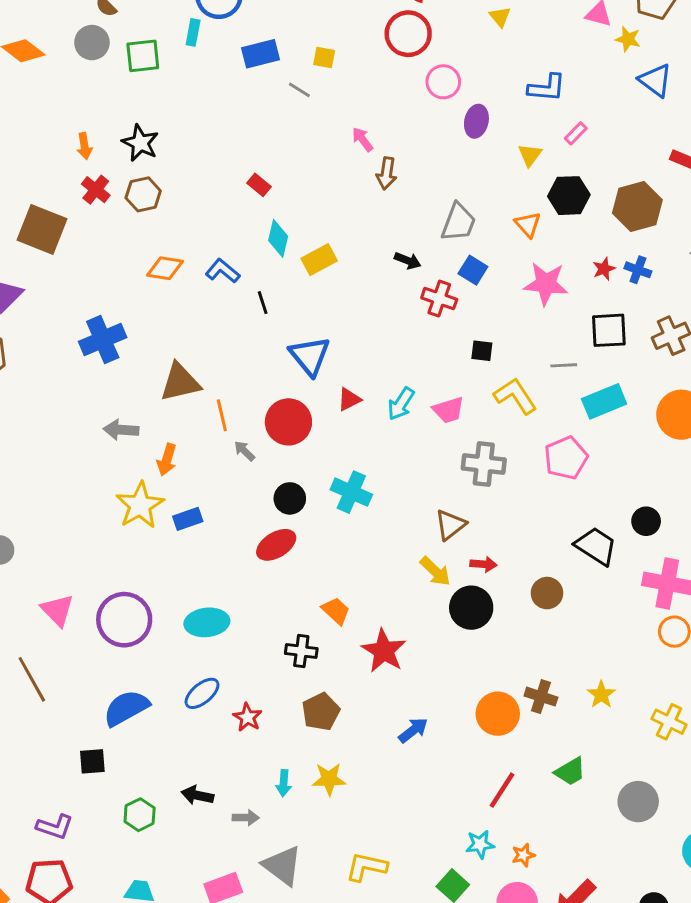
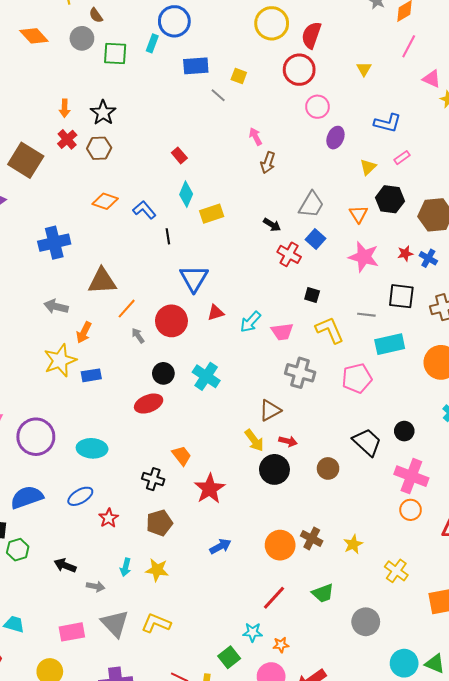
orange line: (222, 415) -> (127, 309), turned 45
green hexagon: (140, 815) -> (18, 550), moved
yellow L-shape: (366, 867) -> (156, 623), moved

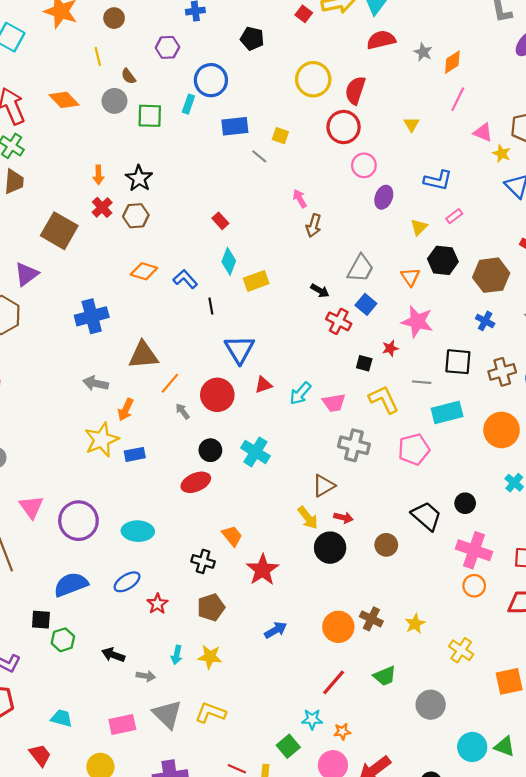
red star: (405, 253) -> (390, 348), moved

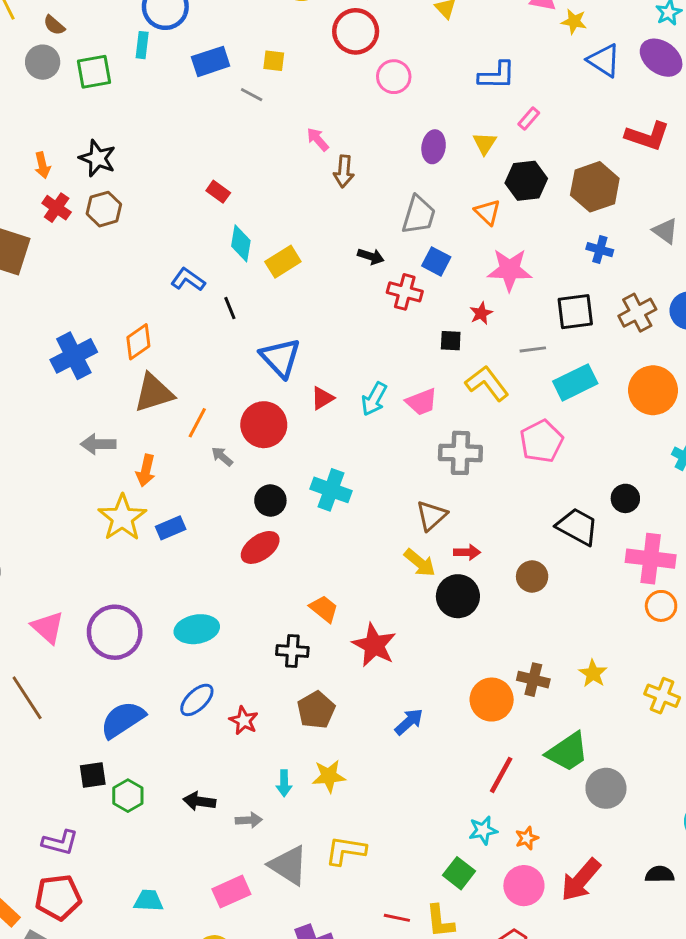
purple ellipse: (384, 197) -> (434, 147), moved
orange diamond: (144, 271) -> (138, 342), moved, turned -40
green trapezoid: (385, 676) -> (567, 752), size x1.4
gray circle: (431, 705) -> (606, 788), moved

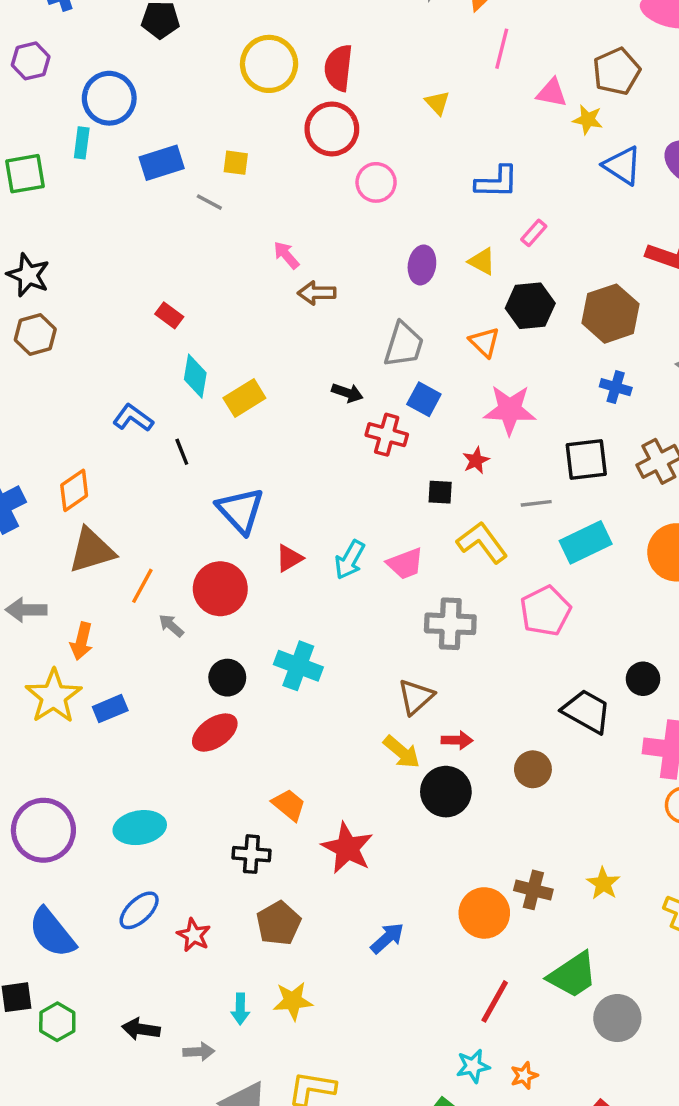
yellow triangle: (485, 143) -> (482, 261), turned -35
brown arrow: (344, 171) -> (317, 293), turned 84
blue semicircle: (123, 720) -> (52, 933), turned -96

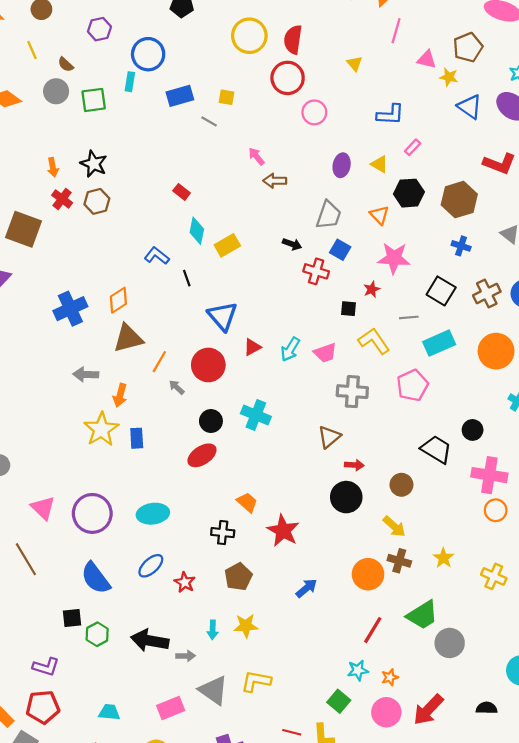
black square: (586, 460) -> (441, 291), turned 36
blue rectangle: (110, 709) -> (137, 438), turned -72
yellow arrow: (402, 752) -> (394, 527), moved
black arrow: (141, 1029) -> (150, 641), size x1.6

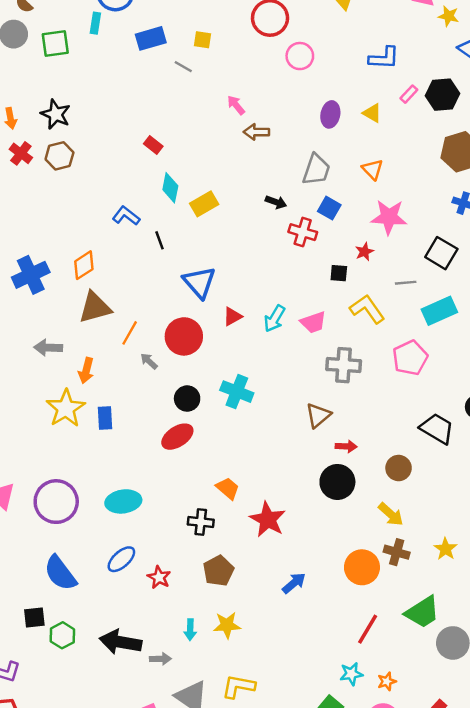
black hexagon: (409, 193) -> (442, 95), moved

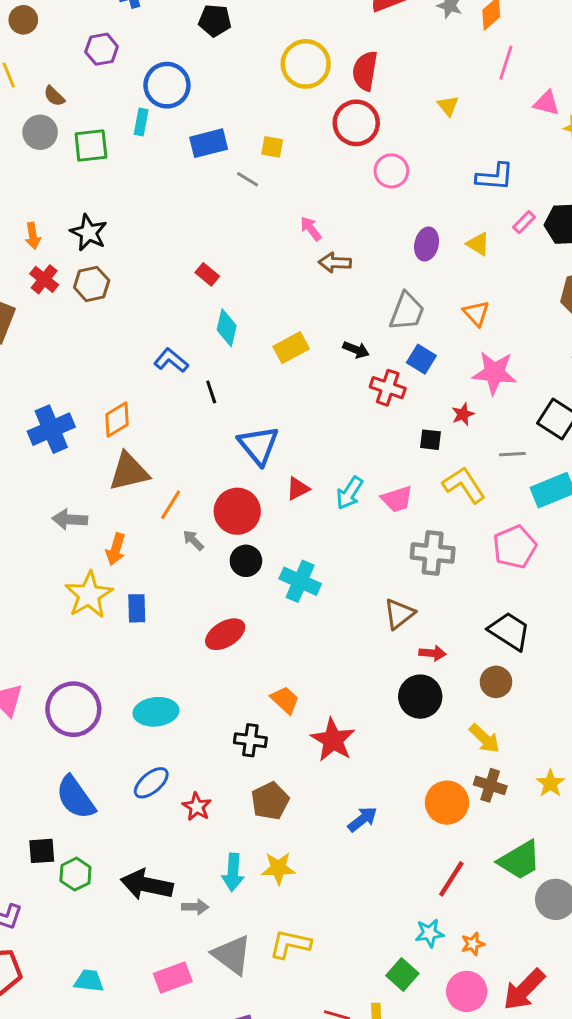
yellow rectangle: (204, 204) -> (291, 348), moved
black circle: (187, 399) -> (246, 561), moved
black trapezoid: (437, 429) -> (509, 631), moved
cyan arrow: (190, 630) -> (233, 872), size x1.4

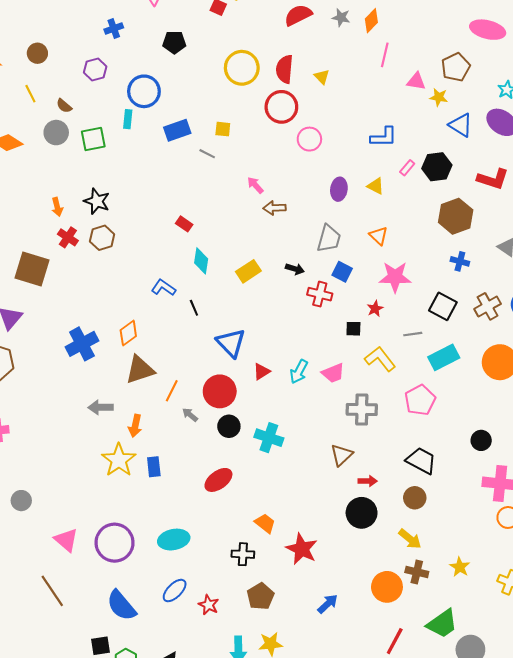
yellow triangle: (448, 106) -> (322, 77), moved

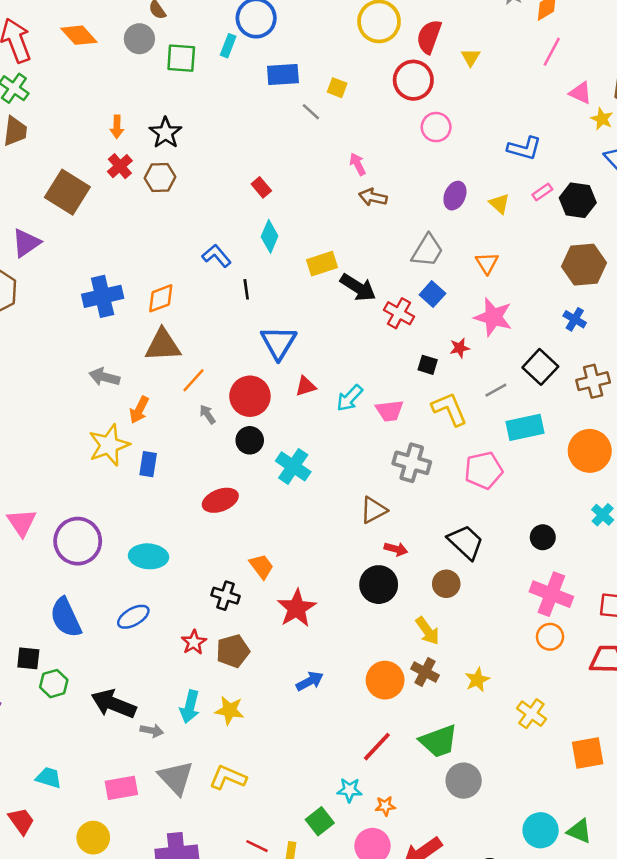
black arrow: (295, 269) -> (358, 287), moved, size x1.6
gray line: (413, 334) -> (496, 390), turned -36
red star: (209, 605) -> (194, 642), moved

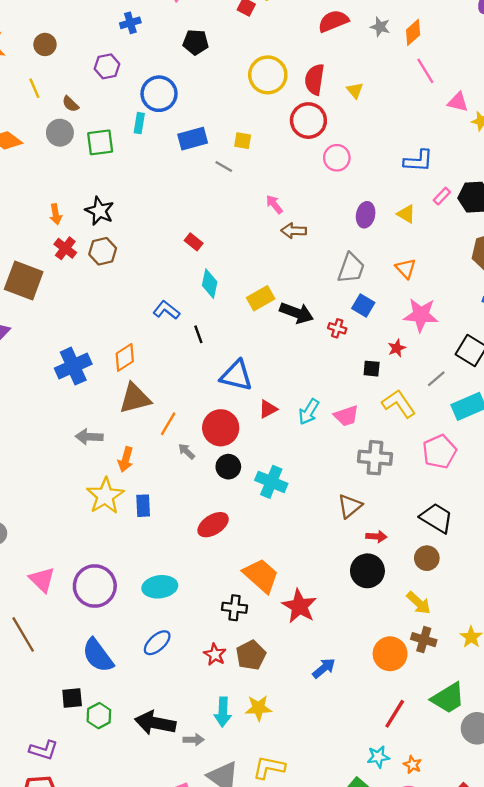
pink line: (552, 52) -> (425, 71), turned -48
red cross: (399, 313) -> (337, 328), size x0.7
blue triangle: (279, 343) -> (236, 376), turned -36
orange trapezoid: (261, 566) -> (261, 576), size x1.6
orange star: (385, 806) -> (413, 765), turned -30

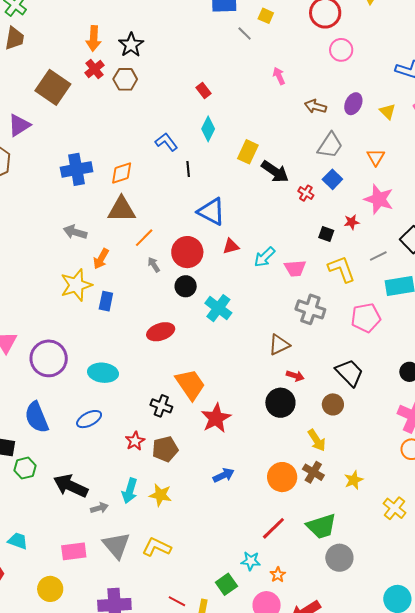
orange arrow: (56, 214) -> (94, 38), size x1.4
brown arrow: (294, 231) -> (315, 106), moved
yellow rectangle: (261, 298) -> (248, 152), turned -50
gray arrow: (194, 740) -> (99, 508), turned -30

